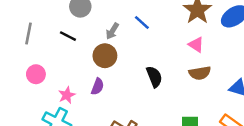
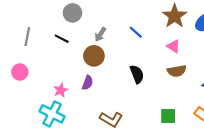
blue line: (142, 22) -> (136, 32), moved
pink circle: (36, 74) -> (20, 72), moved

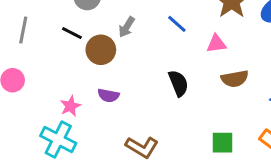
pink triangle: (173, 46) -> (216, 44), moved, turned -40
brown circle: (94, 56) -> (101, 50), moved
purple semicircle: (88, 83) -> (108, 95), turned 80

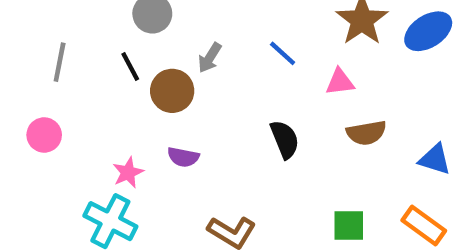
black line: (72, 33) -> (130, 67), turned 35

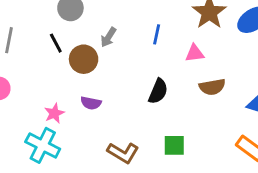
blue line: (283, 53) -> (157, 34), turned 60
black semicircle: (285, 139) -> (158, 91), turned 45
green square: (349, 225) -> (174, 145), moved

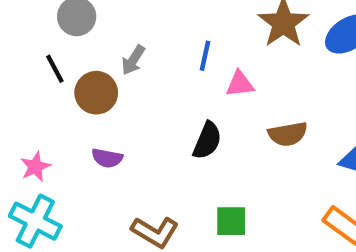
pink triangle: (195, 53) -> (240, 84), moved
pink star: (54, 113) -> (35, 167), moved

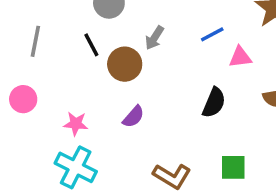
blue line: (205, 56) -> (212, 34), turned 50
purple semicircle: (107, 158) -> (133, 117), turned -60
pink star: (35, 167) -> (76, 124), turned 30

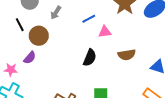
gray arrow: (154, 38) -> (56, 13), moved
purple semicircle: (133, 117) -> (30, 58), moved

